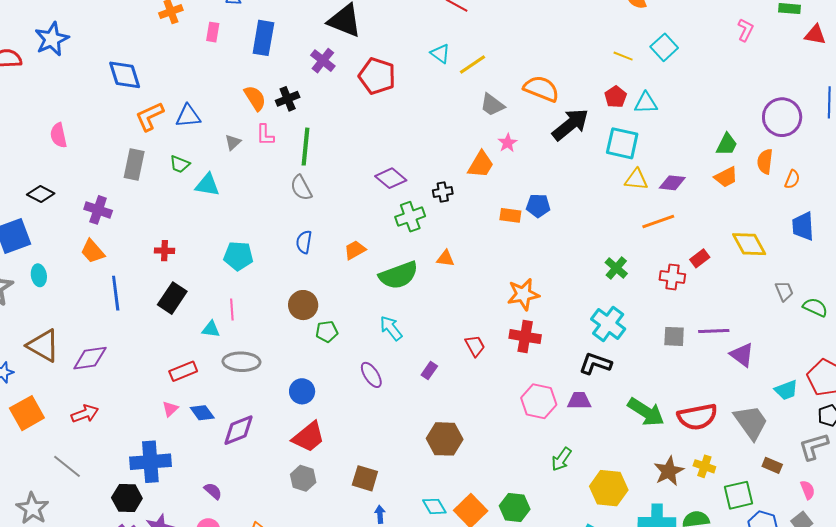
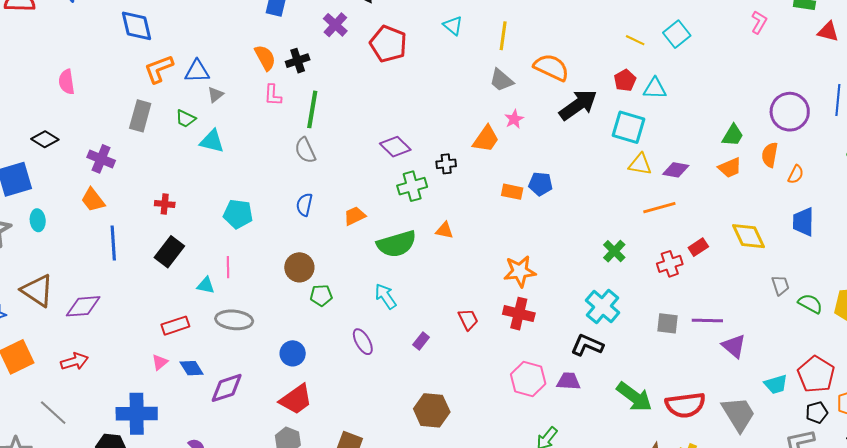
yellow line: (472, 64) -> (503, 36), moved, turned -52
gray triangle: (233, 142) -> (215, 95), moved
red cross: (672, 277) -> (670, 264), turned -30

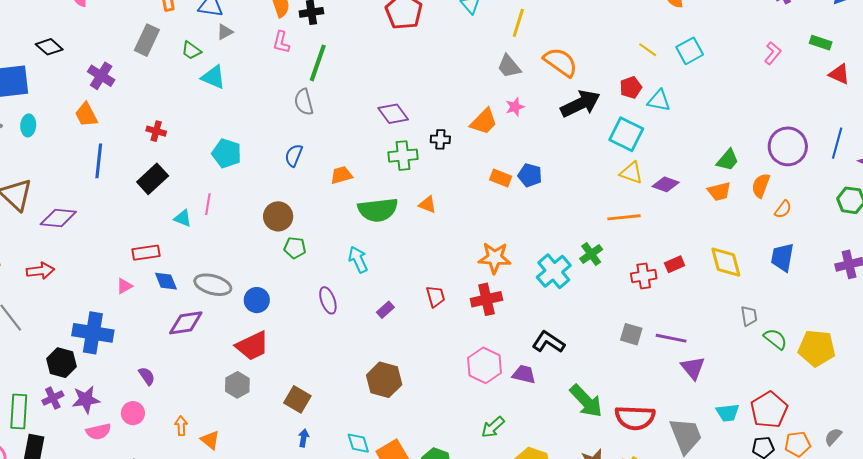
orange line: (659, 208) -> (624, 217), moved
cyan cross: (603, 307) -> (554, 271), moved
red cross: (519, 314) -> (486, 299), turned -36
gray ellipse: (234, 320) -> (213, 285), moved
blue diamond: (192, 368) -> (166, 281), moved

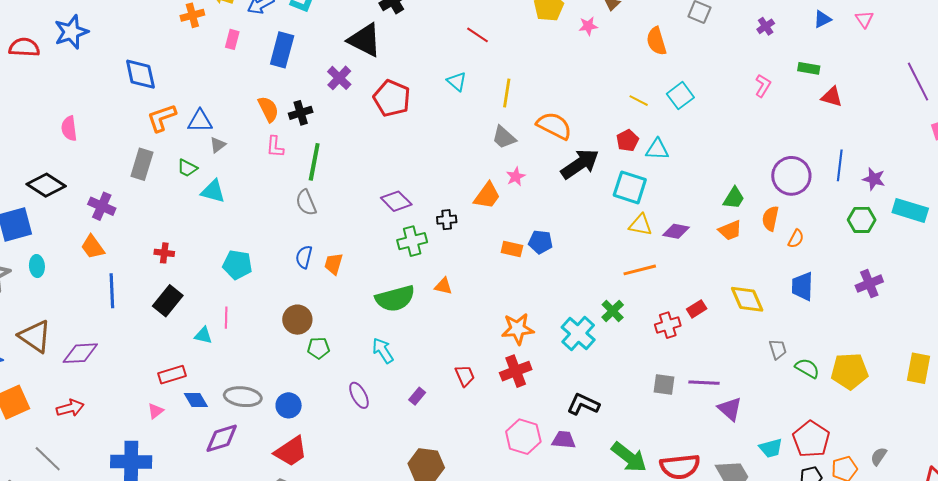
black diamond: (49, 47) -> (46, 185), size x1.4
orange trapezoid: (341, 175) -> (334, 264), moved, turned -50

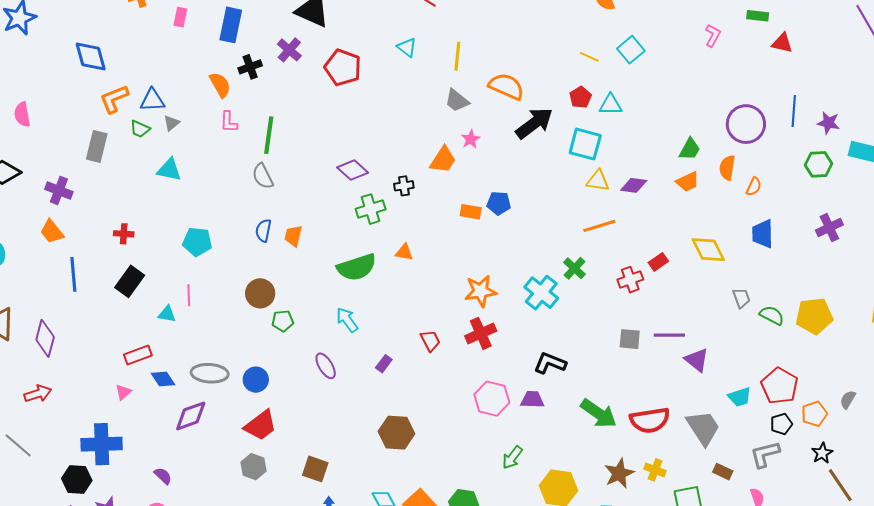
black cross: (301, 113) -> (250, 67), moved
green trapezoid: (187, 168) -> (140, 129), moved
purple diamond: (80, 353) -> (45, 338), turned -69

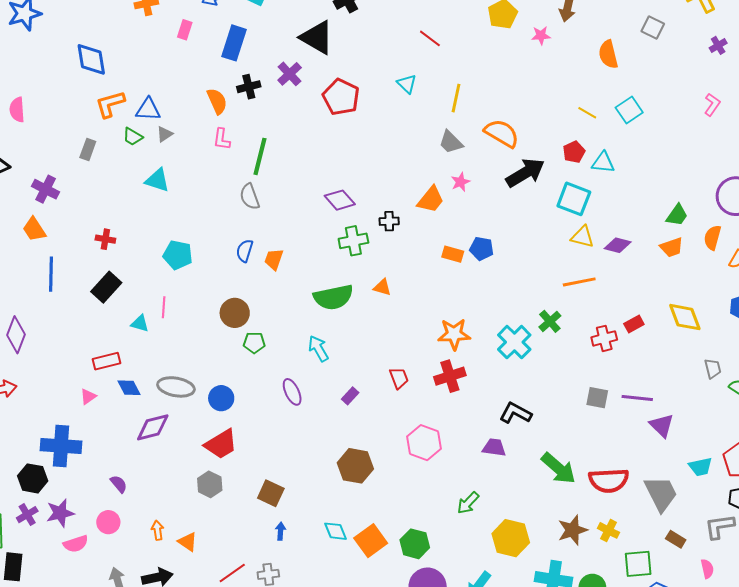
gray rectangle: (97, 146) -> (88, 149), size x0.7
pink hexagon: (492, 399) -> (424, 443), moved

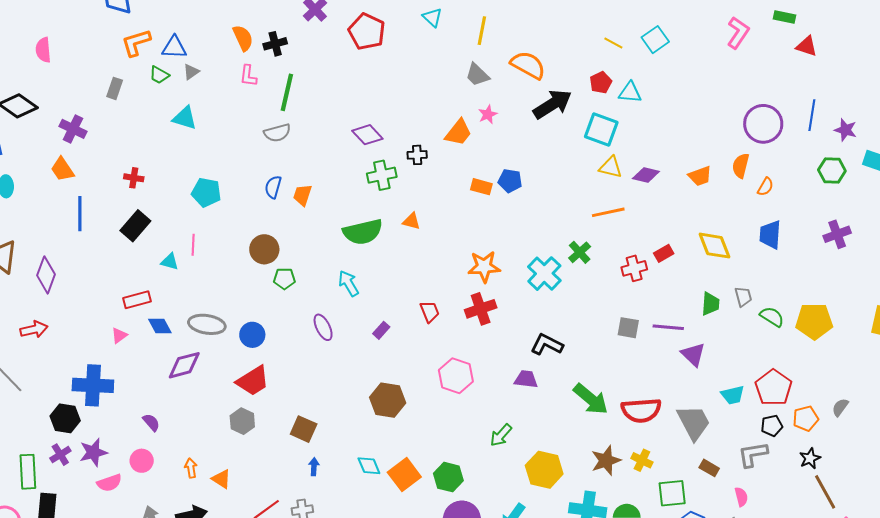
black cross: (249, 87) -> (275, 44), moved
pink L-shape: (712, 105) -> (738, 33), size x1.4
gray semicircle: (250, 197) -> (277, 133), turned -84
green trapezoid: (677, 215) -> (710, 304), moved, turned -30

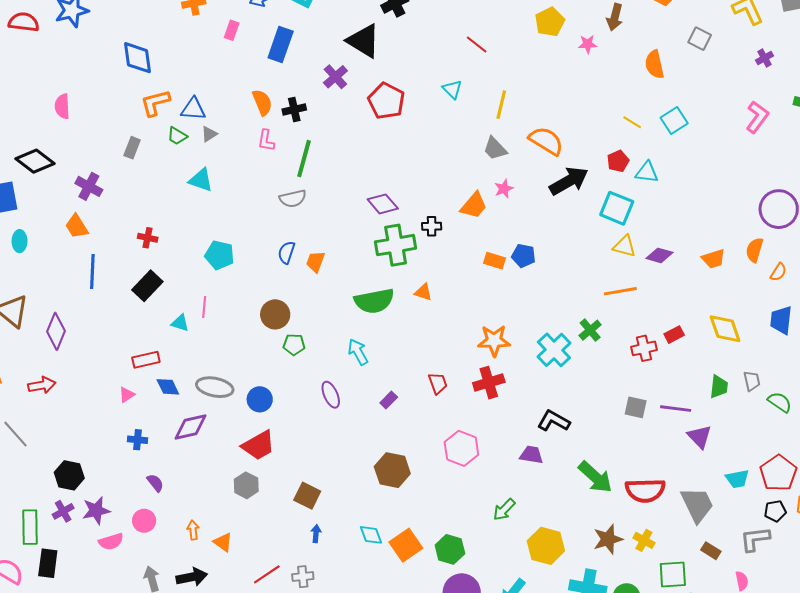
green cross: (382, 175) -> (396, 245), size x1.4
blue cross: (93, 385) -> (137, 440), moved, size x0.5

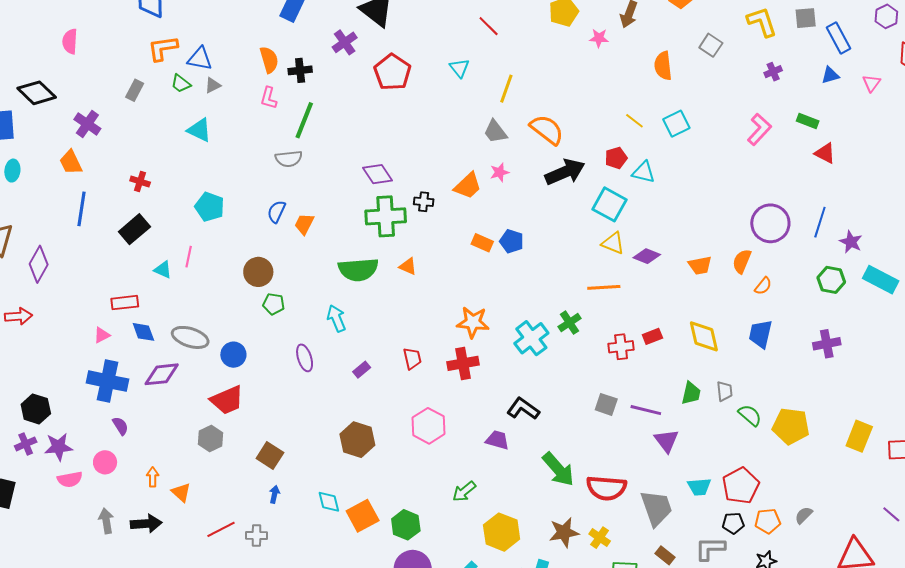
blue cross: (137, 440) -> (108, 381), size x2.0

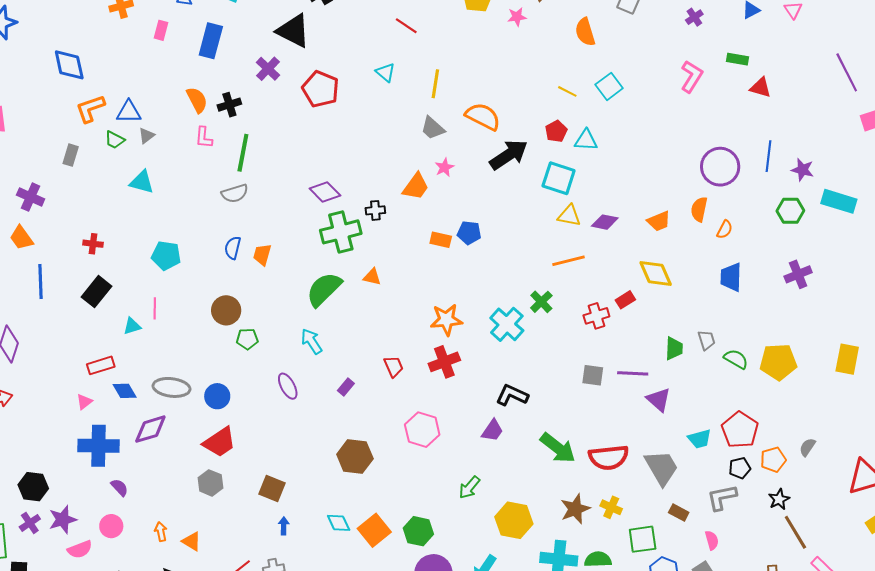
cyan triangle: (163, 270) -> (132, 326), turned -30
green semicircle: (358, 270) -> (324, 289), turned 150
yellow diamond: (704, 336) -> (656, 274), moved
purple trapezoid: (497, 440) -> (492, 431), turned 120

